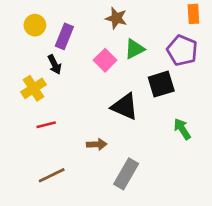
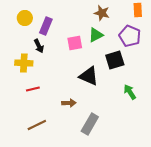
brown star: (116, 18) -> (102, 13), moved
pink square: (105, 60) -> (75, 43), turned 35
yellow cross: (33, 88) -> (24, 63), turned 36

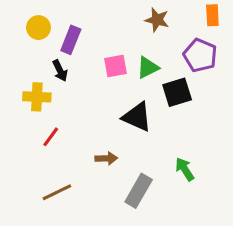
green triangle: (96, 35) -> (148, 68), moved
red line: (33, 89) -> (51, 137), turned -40
green arrow: (130, 92) -> (185, 169), moved

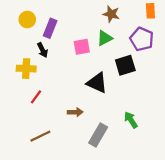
green triangle: (148, 68) -> (105, 38), moved

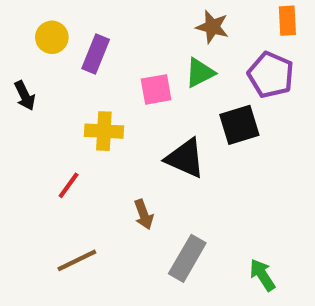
black arrow: (43, 50) -> (25, 96), moved
yellow cross: (26, 69) -> (104, 131), moved
brown arrow: (75, 112) -> (144, 214), turned 72
green arrow: (131, 120) -> (262, 275), moved

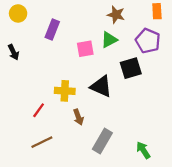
yellow circle: (52, 37) -> (18, 13), moved
yellow cross: (104, 131) -> (65, 91), moved
red line: (69, 185) -> (39, 110), moved

